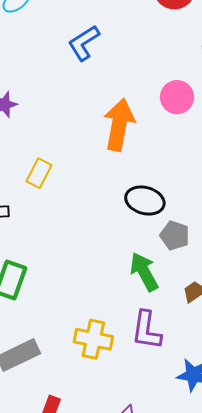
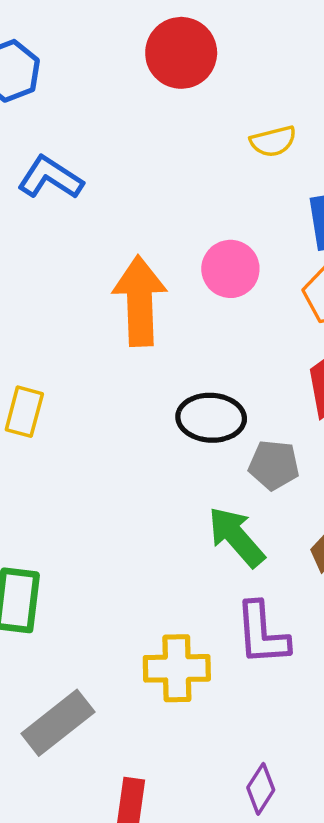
blue L-shape: (84, 43) -> (50, 178), turned 78
pink circle: (177, 97) -> (230, 269), moved

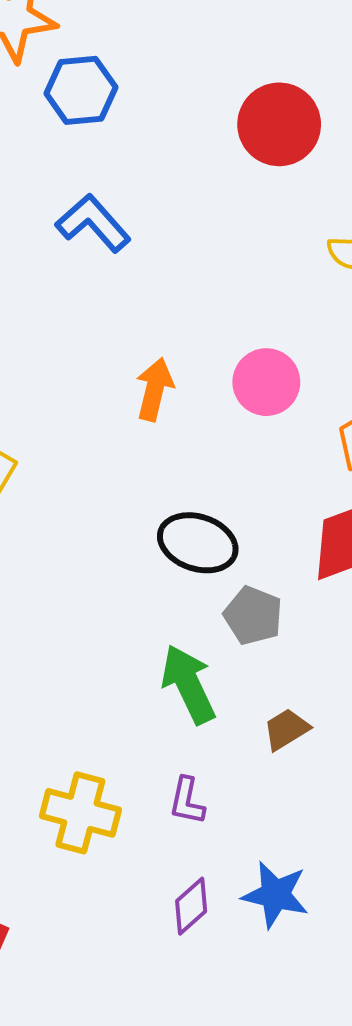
orange arrow: (140, 301) -> (155, 389), size x0.6
purple L-shape: (262, 634) -> (187, 801), size x0.6
purple diamond: (261, 789) -> (191, 906), moved

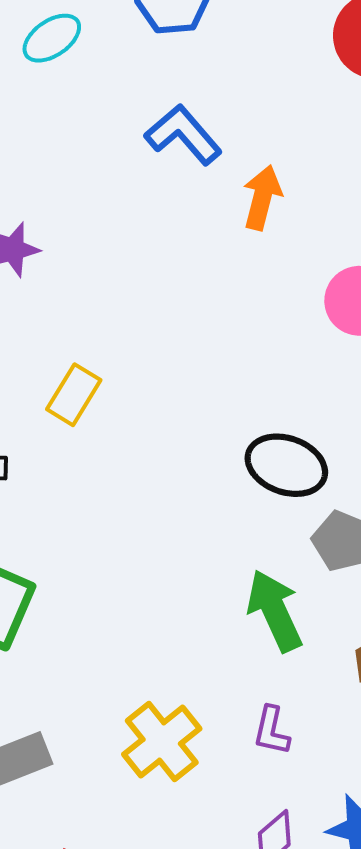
orange arrow: (155, 389) -> (262, 198), moved
yellow cross: (80, 813) -> (162, 742), turned 36

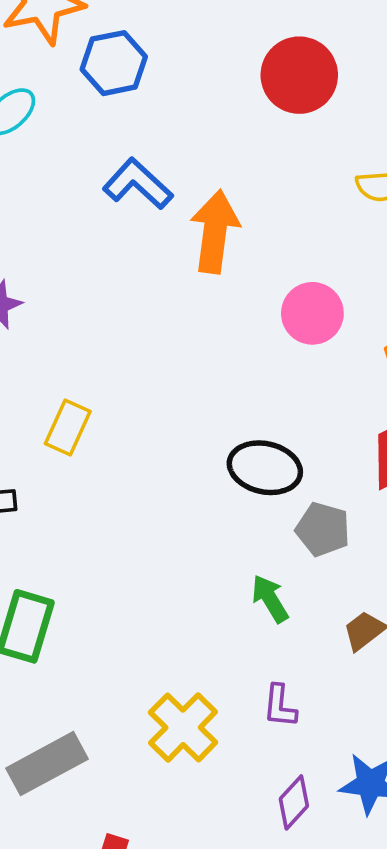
orange arrow: (262, 198) -> (215, 232), size x1.4
green arrow: (275, 611) -> (270, 599), size x0.7

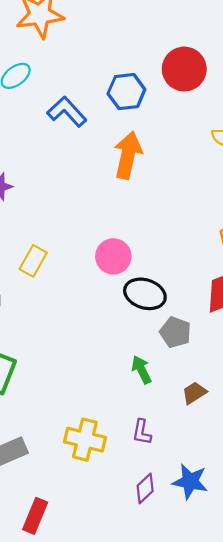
blue hexagon: (114, 63) -> (126, 92), moved
blue L-shape: (138, 184) -> (67, 112), moved
pink circle: (312, 313) -> (113, 256), moved
yellow cross: (183, 727) -> (85, 440), turned -36

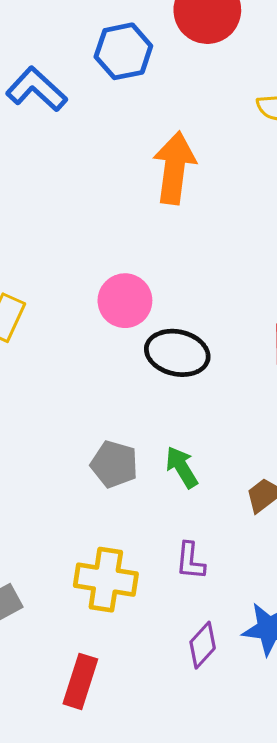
orange arrow: (128, 155) -> (174, 168), moved
gray pentagon: (175, 332) -> (114, 464), moved
red rectangle: (35, 516) -> (80, 681), moved

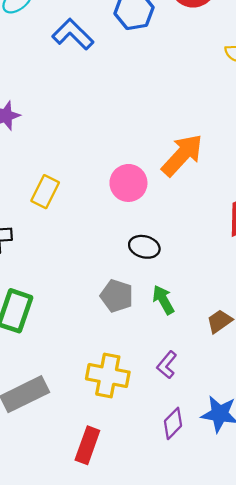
orange arrow: (174, 168) -> (182, 155), moved, turned 33
black ellipse: (177, 353) -> (144, 247), moved, size x0.7
purple L-shape: (190, 561) -> (167, 365), turned 32

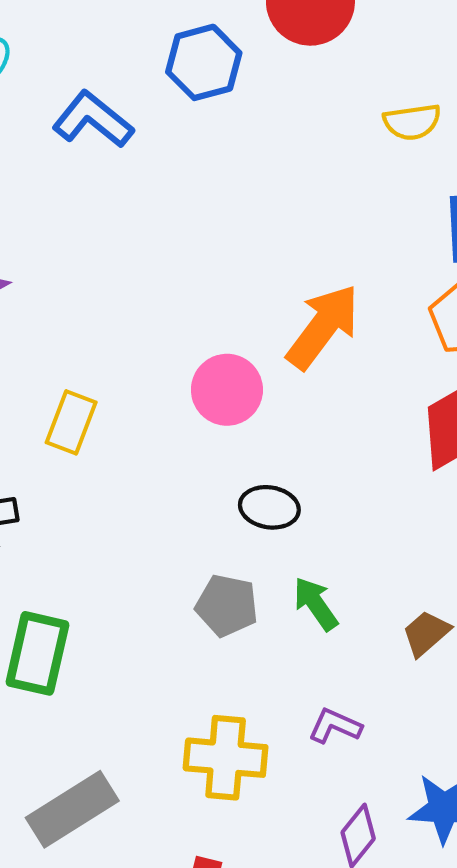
purple L-shape: (167, 365) -> (335, 726), turned 80

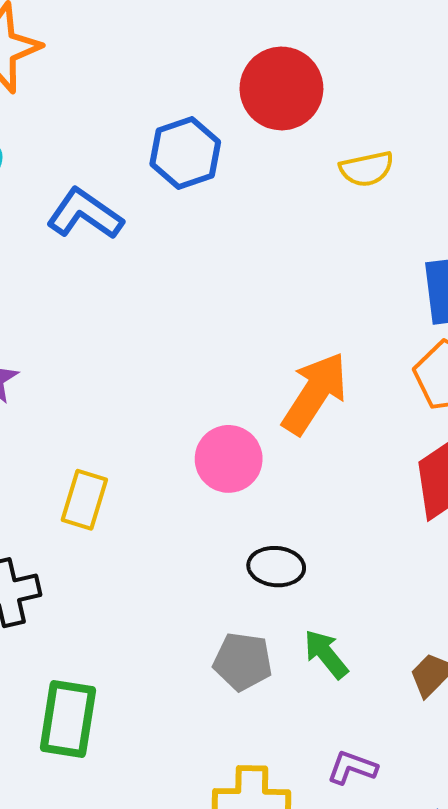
yellow semicircle: (412, 122) -> (367, 169), moved

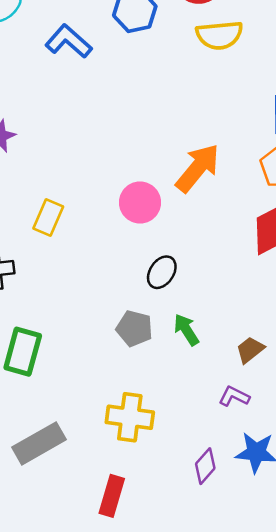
yellow semicircle: (367, 169) -> (219, 35), moved, size x1.4
black ellipse: (276, 567) -> (162, 272), turned -68
purple L-shape: (352, 768) -> (234, 396), moved

